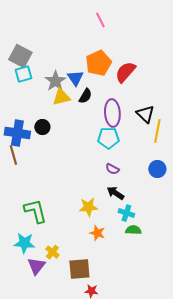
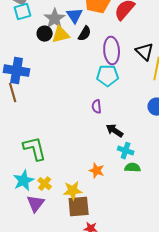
black circle: (42, 127) -> (45, 34), moved
purple semicircle: (112, 169) -> (97, 107), moved, turned 56
yellow star: (88, 207) -> (73, 191), moved
cyan star: (24, 243) -> (24, 181), turned -30
yellow cross: (52, 252) -> (45, 184), moved

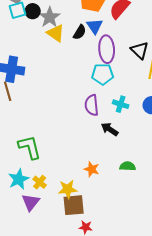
blue triangle: (75, 16) -> (95, 26), moved
black circle: (45, 34) -> (33, 11), moved
yellow triangle: (61, 35) -> (56, 33), turned 48
purple semicircle: (97, 107) -> (92, 105), size x1.5
cyan cross: (126, 151) -> (121, 104), moved

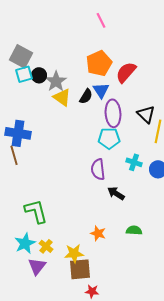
cyan cross: (121, 104) -> (134, 162), moved

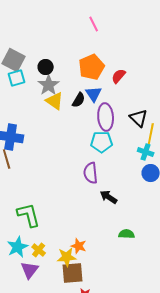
red semicircle: (126, 72) -> (119, 76), size x0.7
black circle: (39, 75) -> (46, 67), moved
cyan cross: (134, 162) -> (146, 152), moved
orange star: (98, 233) -> (79, 246), moved

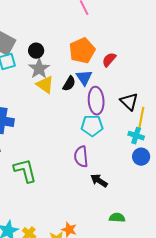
green L-shape: (29, 215) -> (25, 171), moved

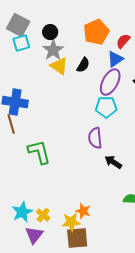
blue triangle: (84, 78) -> (115, 59), moved, turned 30
purple ellipse: (96, 101) -> (110, 82), turned 32

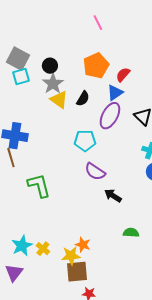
cyan pentagon: (106, 107) -> (85, 141), moved
purple semicircle: (95, 138) -> (95, 172), turned -50
purple triangle: (34, 235) -> (14, 273), moved

